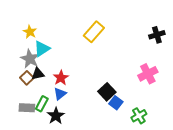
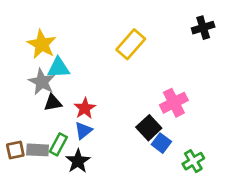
yellow star: (30, 32) -> (42, 44), size x1.5
black cross: (157, 35) -> (203, 28), moved
cyan triangle: (42, 49) -> (58, 68), turned 30
pink cross: (148, 74) -> (174, 103), moved
brown square: (27, 78) -> (15, 150), moved, turned 32

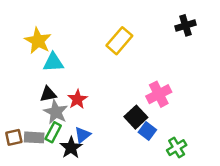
gray star: (42, 82) -> (56, 112), moved
blue triangle: (83, 131) -> (82, 135), moved

